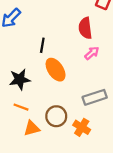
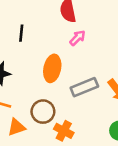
orange ellipse: (56, 70) -> (52, 68), moved, turned 50
orange cross: (82, 127) -> (64, 131), moved

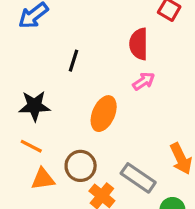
gray rectangle: (84, 87) -> (138, 178), moved, turned 45

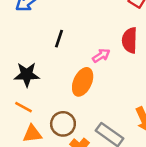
red semicircle: (139, 44) -> (130, 40), moved
pink arrow: (144, 81) -> (101, 56), moved

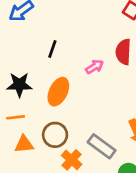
orange ellipse: (83, 82) -> (58, 92), moved
orange line: (23, 107) -> (16, 117), turned -36

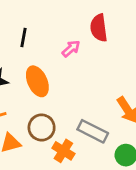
orange ellipse: (58, 92) -> (37, 81), turned -40

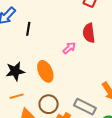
black line: (24, 37) -> (28, 29), moved

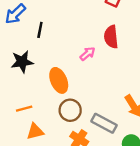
black star: (15, 71) -> (22, 62), moved
brown circle: (49, 104) -> (70, 110), moved

